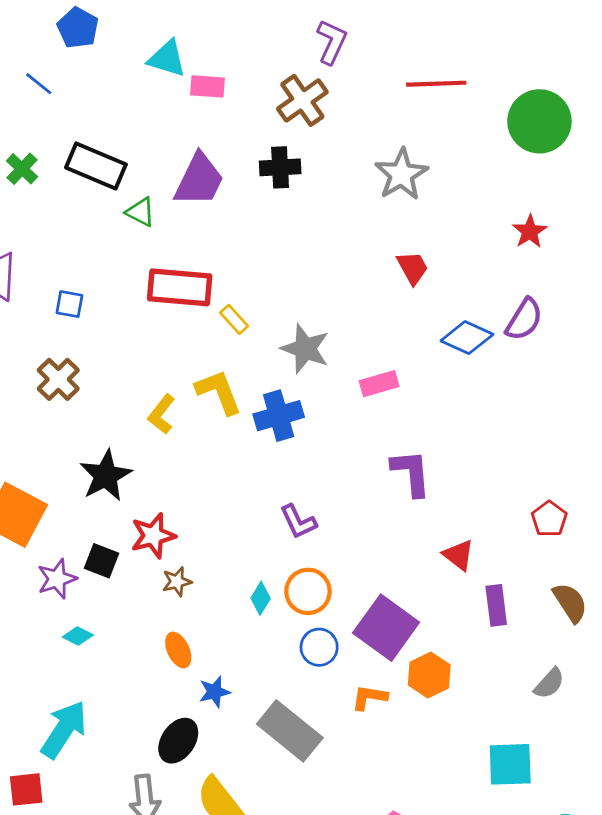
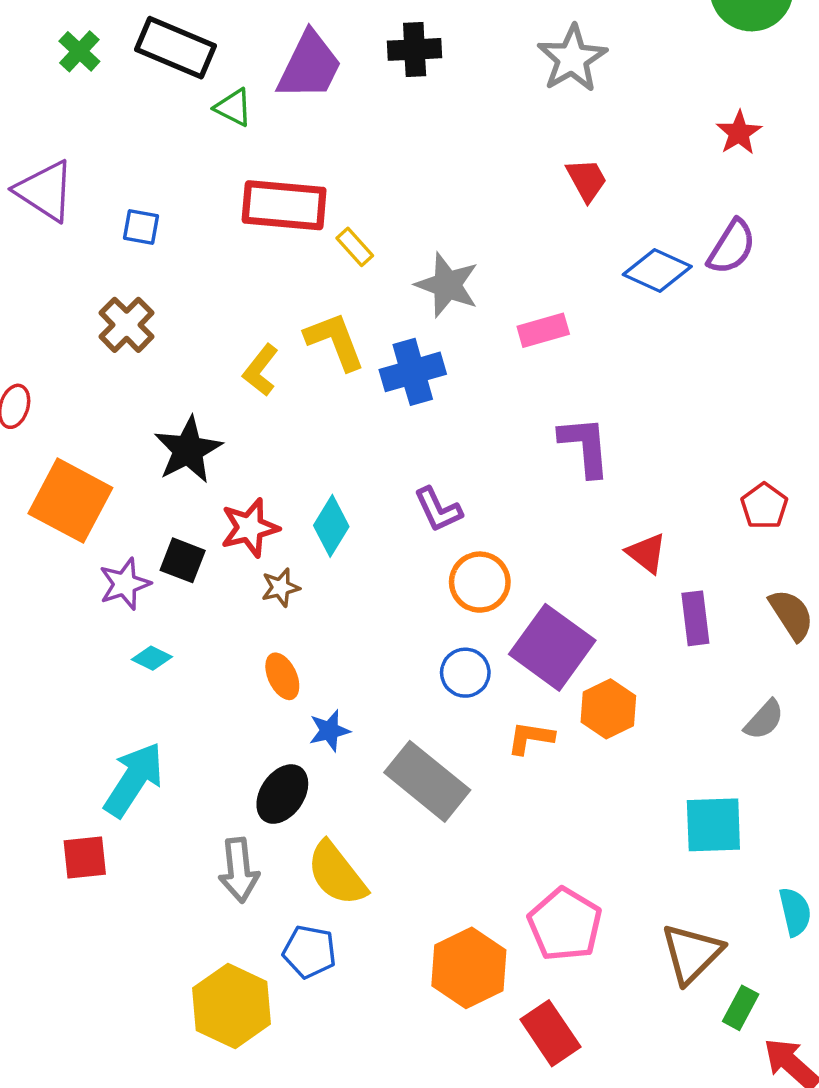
orange circle: (308, 591) -> (480, 582), moved
cyan diamond: (261, 598) -> (331, 526), moved, size x1.4

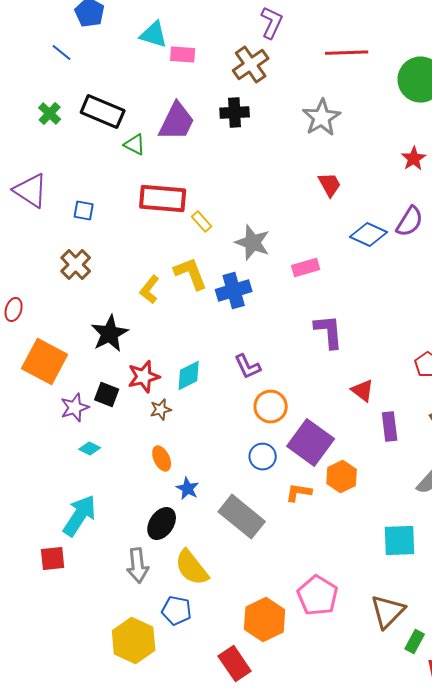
cyan diamond: (331, 526) -> (189, 376), turned 32
blue star: (329, 731) -> (188, 489), turned -30
red rectangle: (550, 1033) -> (235, 664), moved

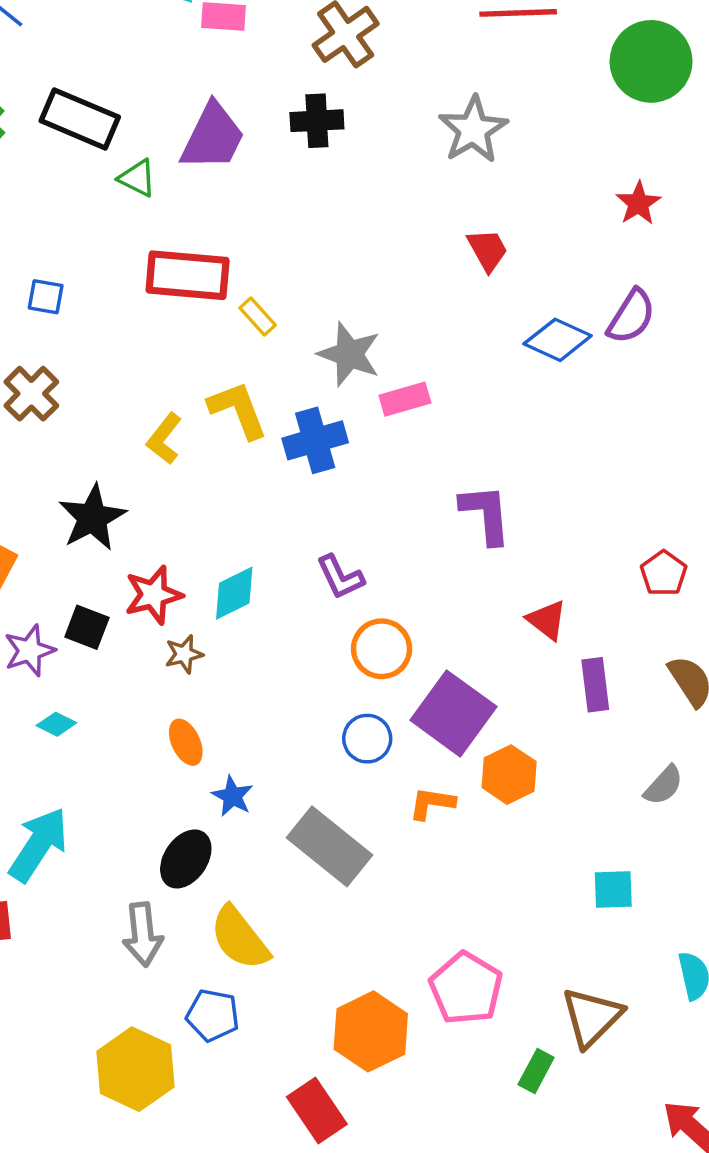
pink rectangle: (306, 268) -> (405, 399), moved
cyan square: (400, 541) -> (613, 890), size x0.7
green rectangle: (415, 642) -> (536, 1071), moved

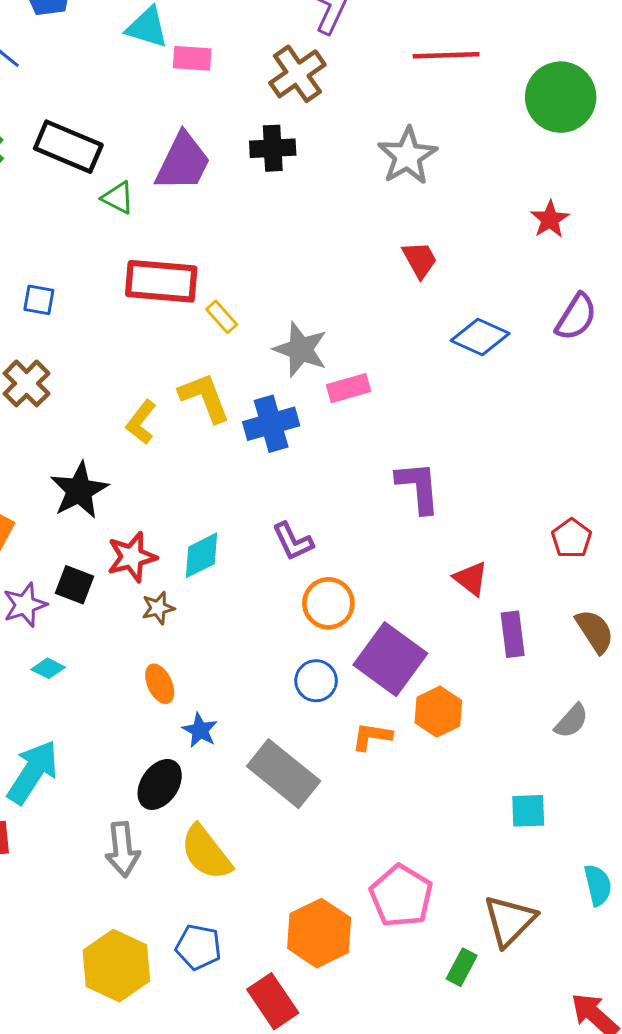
purple semicircle: (631, 316) -> (576, 317), moved
blue pentagon: (213, 1015) -> (198, 947), moved

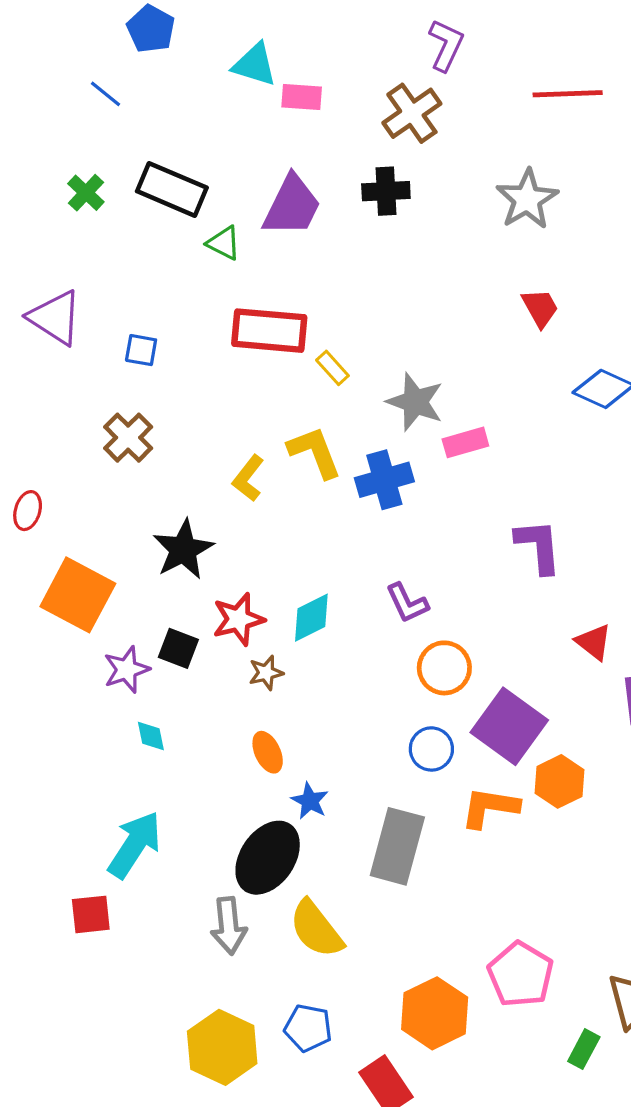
cyan diamond: (48, 668) -> (151, 736), turned 52
orange L-shape: (372, 736) -> (490, 807), size x1.4
gray rectangle: (284, 774) -> (397, 846), turned 66
black ellipse: (160, 784) -> (268, 858), size x1.4

